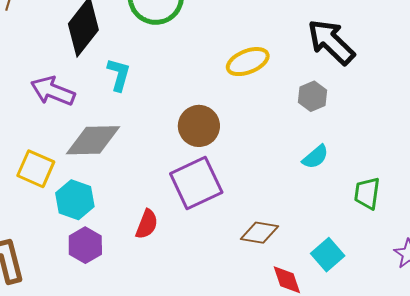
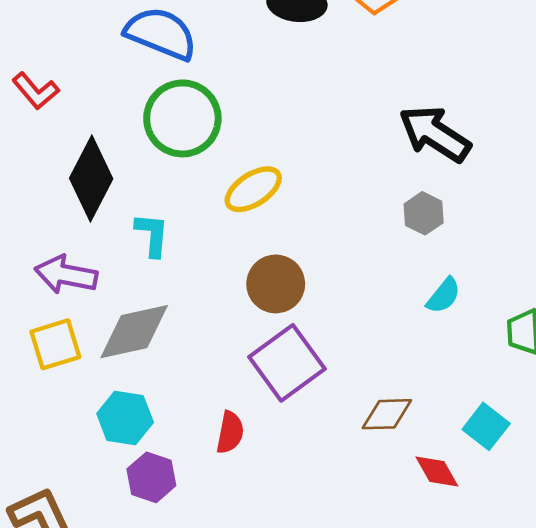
yellow ellipse: (248, 62) -> (253, 189), moved
yellow square: (36, 169) -> (55, 344), moved, turned -30

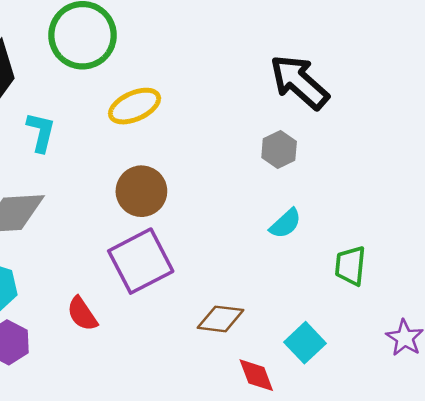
red semicircle: (230, 432) -> (82, 314), turned 126

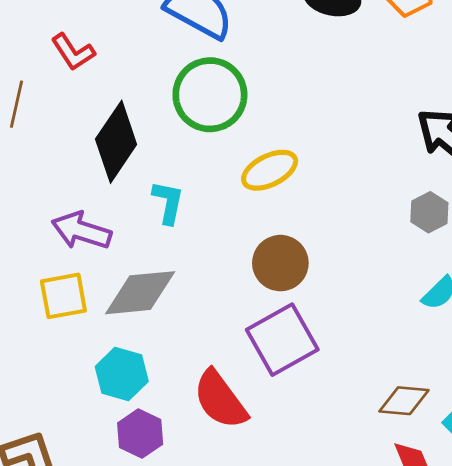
red semicircle: (82, 314) -> (220, 400), size x1.6
brown diamond: (221, 319) -> (404, 401), moved

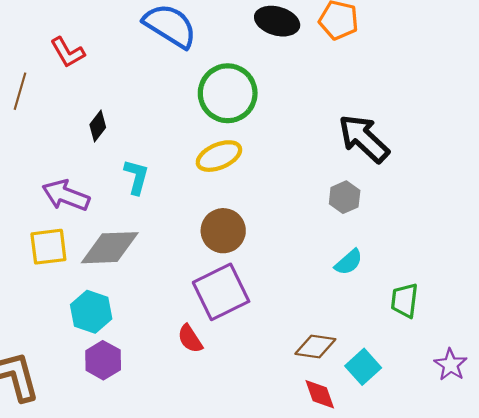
green circle: (210, 95) -> (228, 93), moved
black diamond: (116, 142) -> (98, 126), size x0.5
red semicircle: (220, 400) -> (190, 339), moved, size x0.6

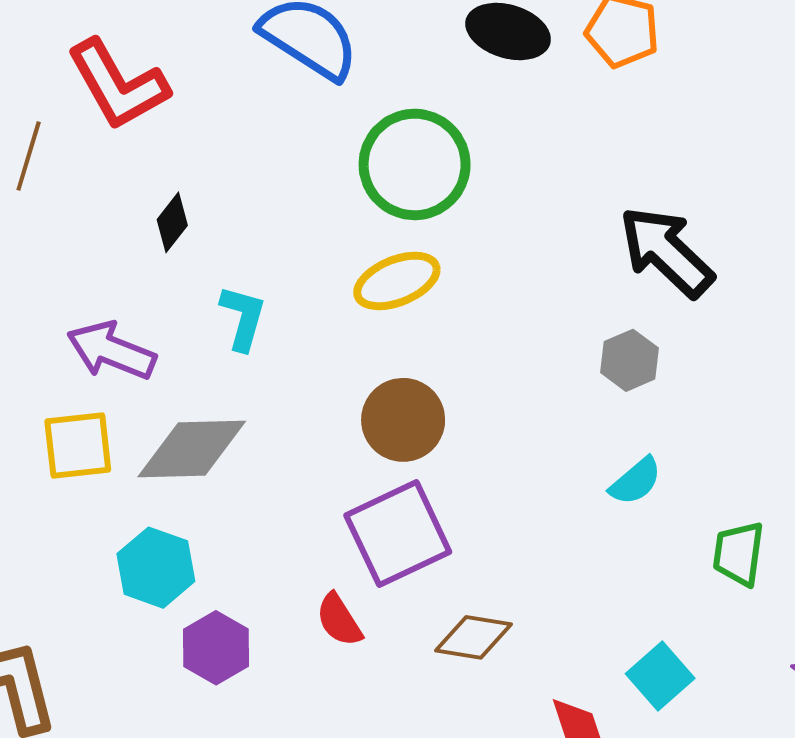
red L-shape: (68, 52) -> (118, 85), size x1.6
brown diamond: (315, 346) -> (474, 637), moved
purple hexagon: (103, 360) -> (216, 648), moved

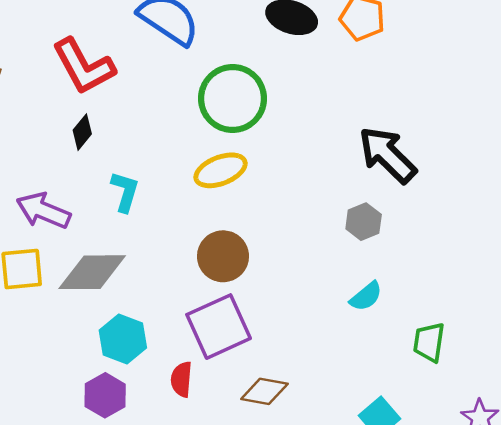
red L-shape: (118, 85) -> (84, 66), moved
cyan hexagon: (156, 568) -> (123, 339), moved
red semicircle: (339, 620) -> (181, 379), turned 36

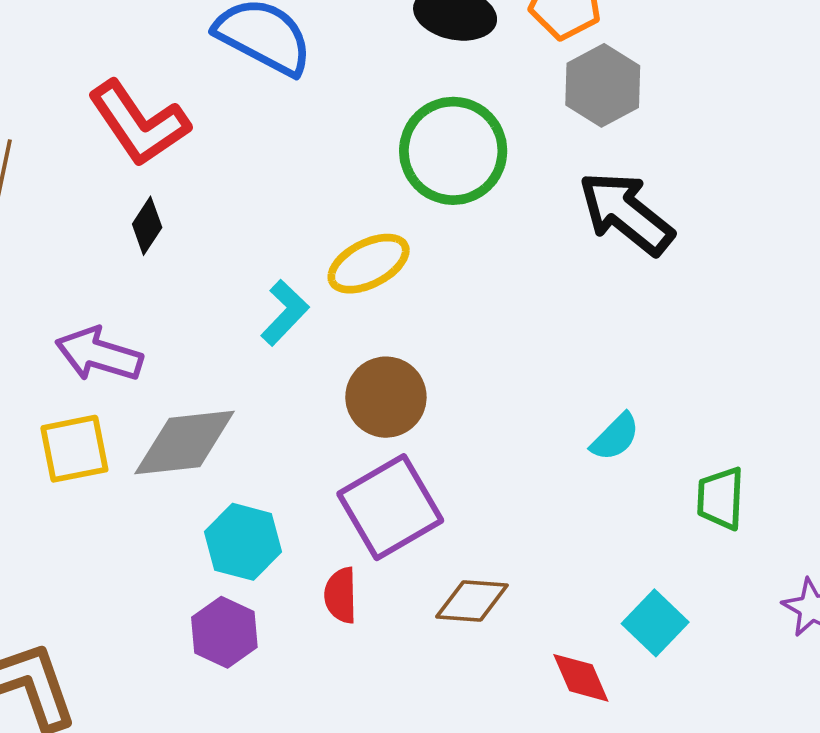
green circle: (233, 99) -> (453, 151), moved
cyan L-shape: (125, 192) -> (285, 313), moved, turned 33
gray hexagon: (364, 222) -> (603, 85), moved, size x1.4

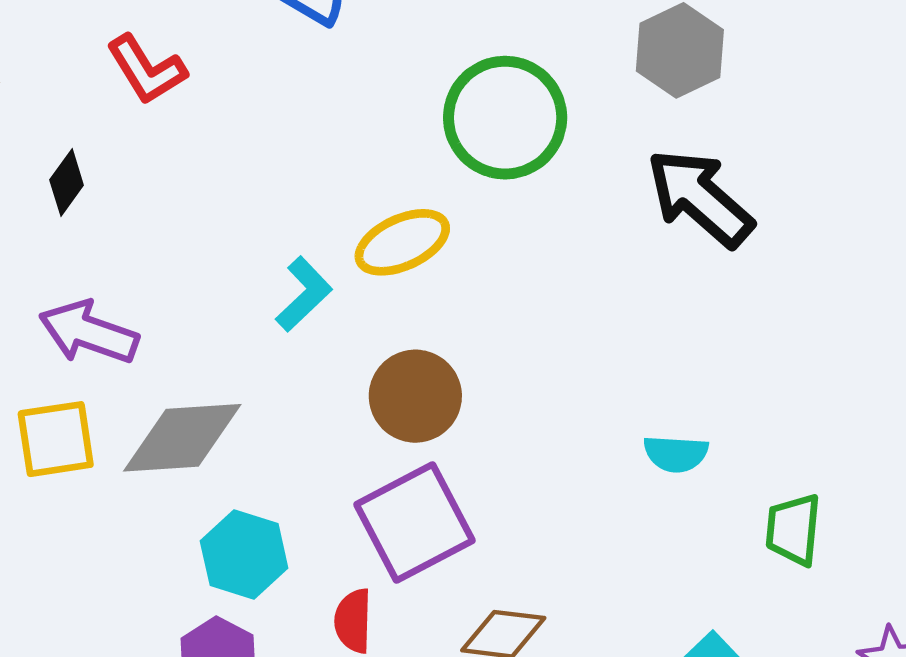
red L-shape: (139, 123) -> (146, 70), size x0.7
black diamond: (147, 226) -> (67, 182), moved
cyan semicircle: (615, 437) -> (676, 454), turned 46

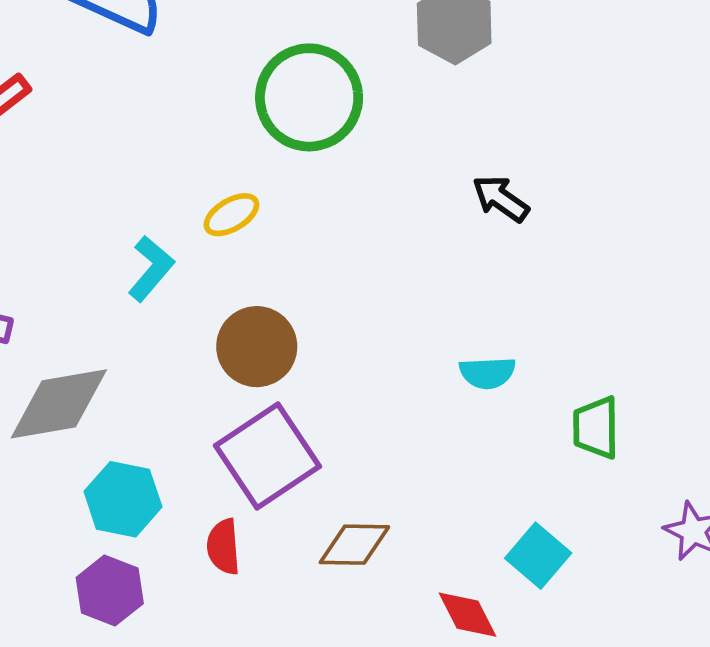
black arrow: (700, 198) -> (501, 199), moved, size x0.6
yellow ellipse: (402, 242) -> (231, 215), size x0.7

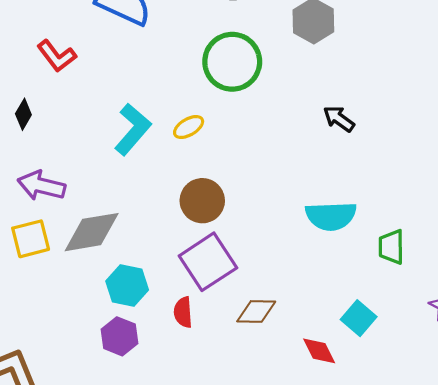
cyan L-shape: (151, 268) -> (133, 129), moved, size x1.4
cyan semicircle: (487, 373) -> (331, 216), size x1.6

